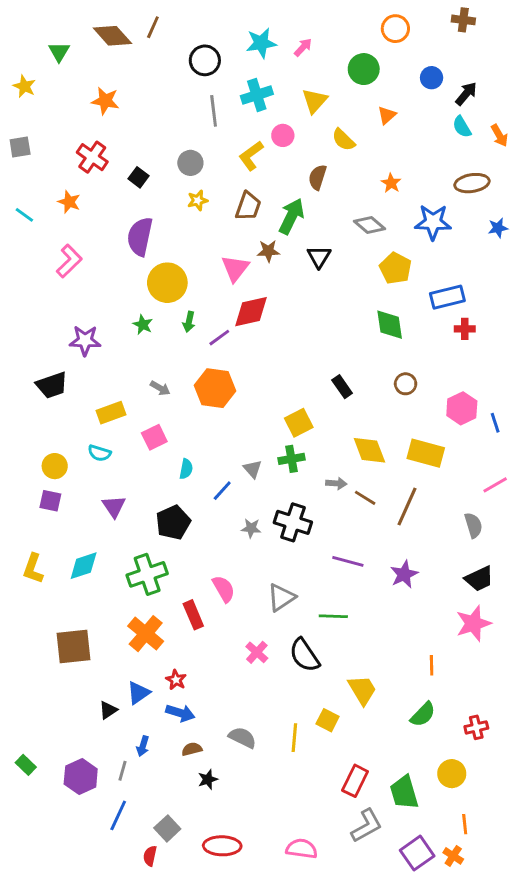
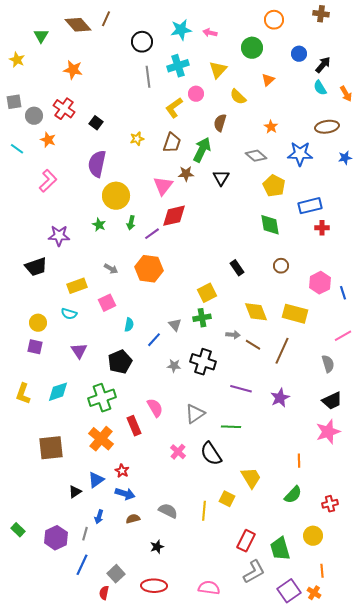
pink arrow: (303, 47) -> (210, 33), turned -120
gray circle: (190, 163) -> (34, 116), moved
black star: (208, 779) -> (157, 547), moved

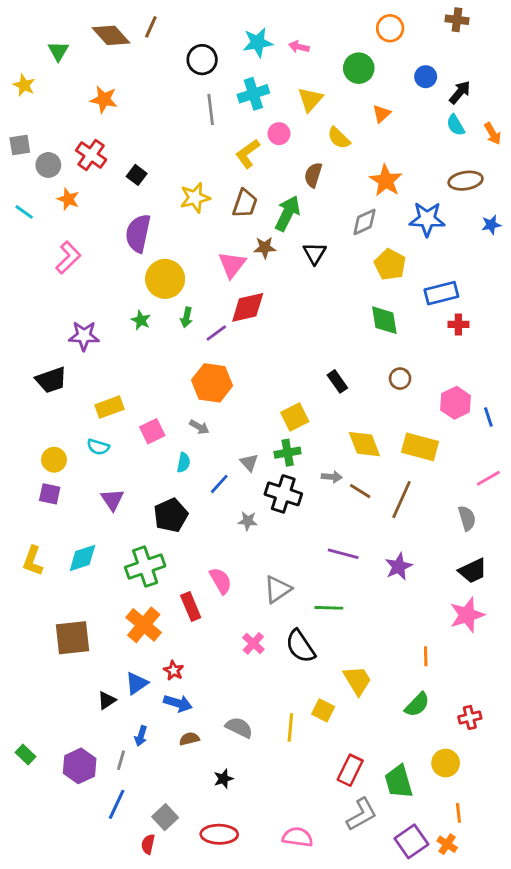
orange star: (271, 127) -> (386, 181), size x1.6
yellow star: (137, 139) -> (195, 198), size x1.5
gray diamond: (256, 156) -> (364, 222), turned -65
gray arrow: (111, 269) -> (199, 427), moved
black cross: (203, 362) -> (283, 494), moved

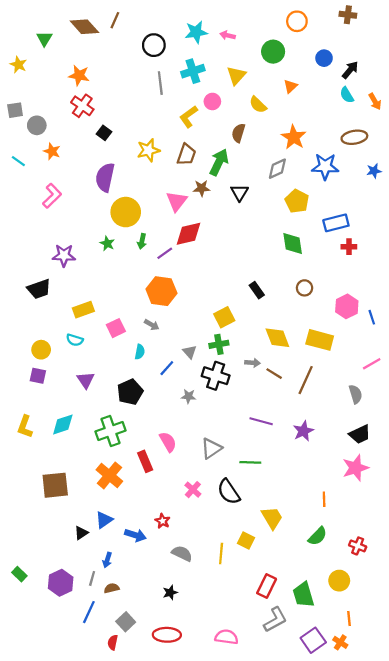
red cross: (91, 155) -> (82, 106), moved
red star: (174, 670) -> (163, 521), moved
red cross: (470, 717) -> (358, 546), turned 35
brown semicircle: (189, 739) -> (112, 588), moved

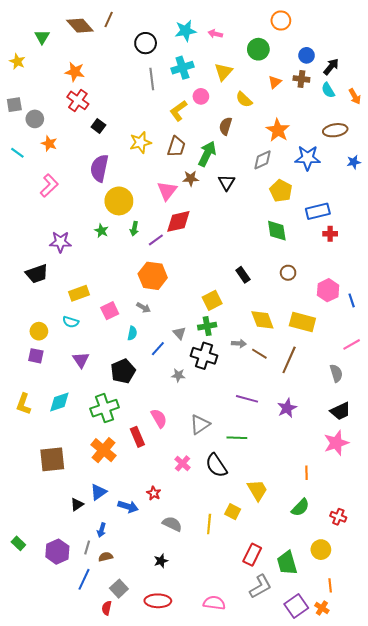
brown cross: (348, 15) -> (301, 79), moved

